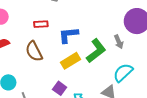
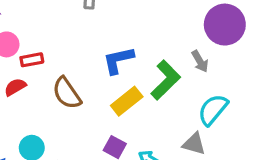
red rectangle: (41, 24) -> (32, 60), moved

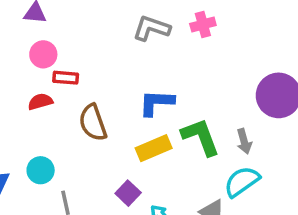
gray arrow: (200, 61) -> (244, 141), moved
green L-shape: (166, 80) -> (201, 137), turned -81

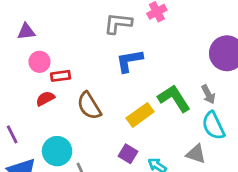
blue L-shape: (156, 103) -> (129, 61), moved
cyan circle: (41, 170) -> (57, 151), size x1.4
cyan semicircle: (242, 182) -> (213, 126), turned -68

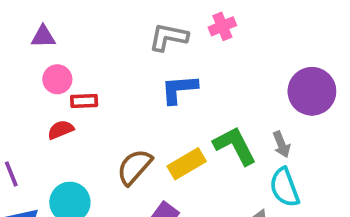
brown semicircle: (89, 106) -> (134, 167), moved, turned 68

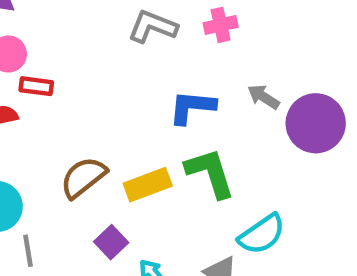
blue L-shape: (179, 89) -> (192, 107), moved
gray arrow: (282, 144) -> (264, 97), moved, turned 135
cyan semicircle: (285, 187) -> (262, 234), turned -114

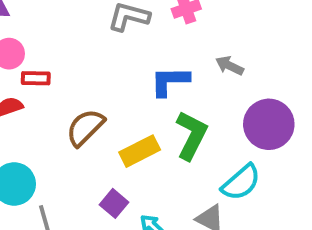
purple circle: (316, 123) -> (269, 124), moved
green L-shape: (210, 173) -> (191, 135), turned 51
brown semicircle: (83, 177) -> (85, 127), moved

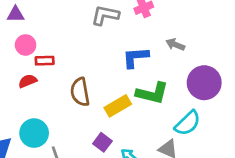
brown semicircle: (85, 127) -> (80, 92), turned -52
green L-shape: (191, 135) -> (152, 93), turned 80

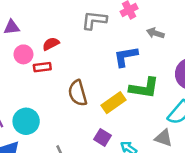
gray arrow: (175, 45) -> (155, 33), moved
red semicircle: (28, 81) -> (51, 44), moved
cyan circle: (34, 133) -> (26, 121), moved

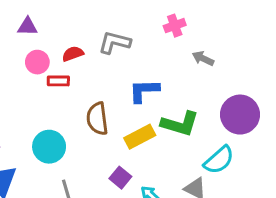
gray L-shape: (94, 20) -> (114, 42), moved
blue L-shape: (126, 56) -> (144, 91), moved
cyan circle: (26, 121) -> (49, 147), moved

